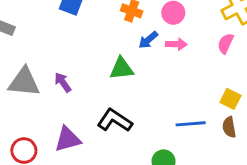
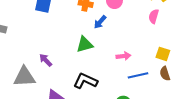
pink arrow: (176, 44) -> (123, 56), moved
gray triangle: (24, 82) -> (24, 77), moved

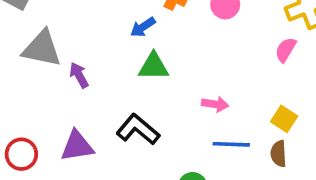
blue arrow: (100, 22) -> (143, 27), moved
gray triangle: (24, 77) -> (42, 49), moved

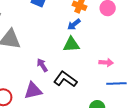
blue arrow: (143, 27) -> (74, 24), moved
purple arrow: (79, 75) -> (42, 65), moved

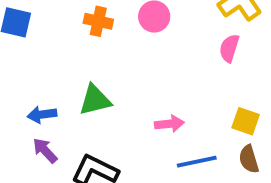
blue arrow: (74, 24) -> (42, 115), moved, turned 40

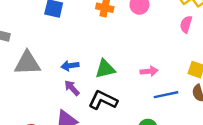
green triangle: (95, 100) -> (105, 69), moved

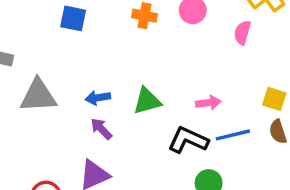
pink semicircle: (186, 24) -> (242, 33), moved
black L-shape: (103, 100) -> (188, 140), moved

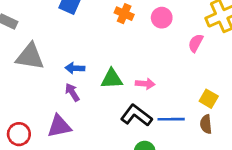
pink arrow: (208, 103) -> (145, 84), moved

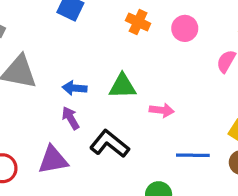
green triangle: (112, 79) -> (122, 86), moved
black L-shape: (136, 115) -> (109, 144), moved

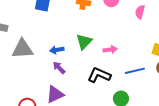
green triangle: (122, 86) -> (84, 42), turned -30
black L-shape: (109, 144) -> (99, 75), moved

